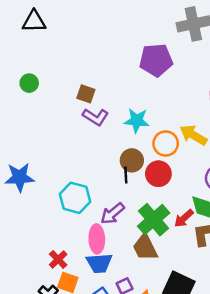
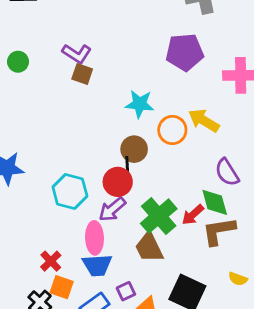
purple pentagon: (156, 60) -> (185, 52), moved
purple L-shape: (96, 117) -> (77, 54), moved
red circle: (158, 174) -> (118, 182), moved

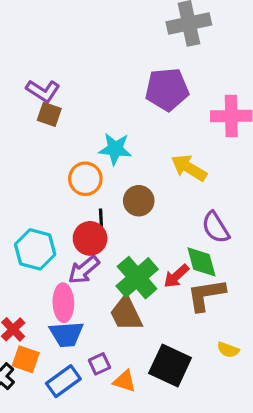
orange circle: (172, 130) -> (85, 179), moved
brown circle: (134, 149) -> (139, 201), moved

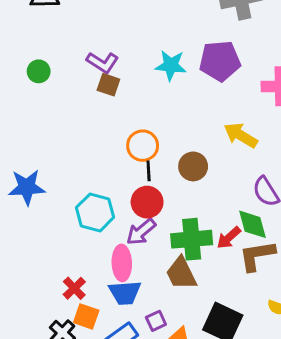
cyan star: (115, 149) -> (171, 65), moved
black line: (101, 220) -> (149, 171), moved
green cross: (137, 278) -> (192, 239), turned 36

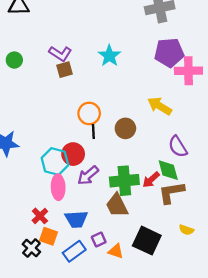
purple pentagon: (220, 61) -> (169, 53), moved
cyan star: (171, 65) -> (109, 56), turned 30
brown square: (108, 85) -> (65, 70), turned -35
red circle: (147, 202) -> (73, 154), moved
pink ellipse: (122, 263) -> (58, 187), moved

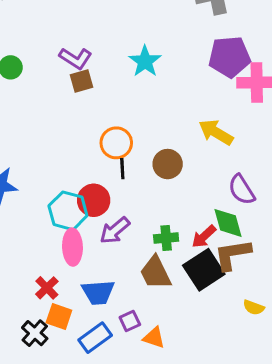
green cross: (124, 181) -> (166, 238), size x0.6
black square: (147, 241) -> (204, 270), moved, turned 32

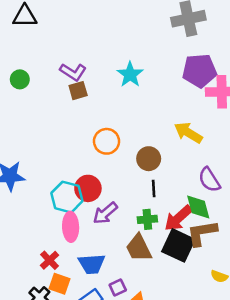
black line: (122, 169) -> (154, 188), moved
red arrow: (204, 236) -> (178, 218), size x1.4
black square: (204, 270) -> (178, 245), turned -32

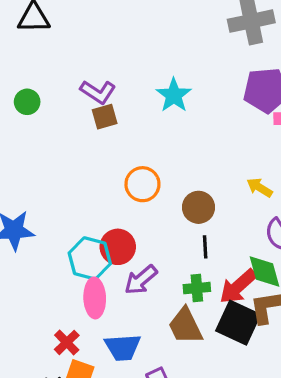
yellow arrow: (188, 133) -> (259, 188), moved, size x0.7

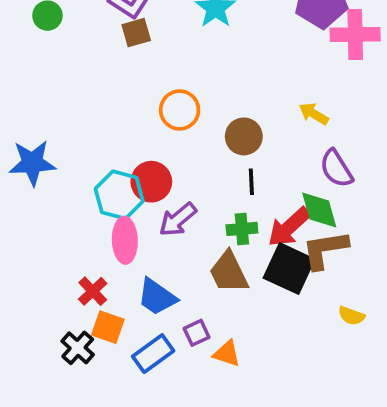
blue trapezoid: (123, 347) -> (157, 297), turned 39

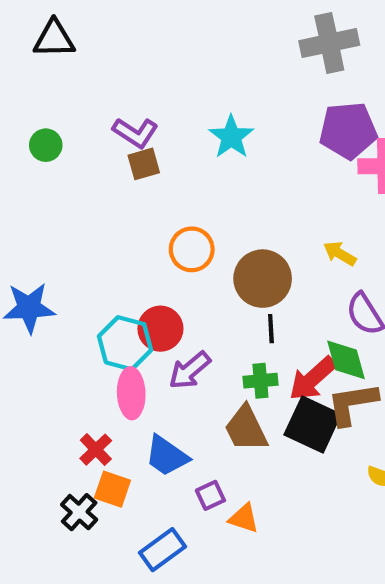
brown circle: (244, 136) -> (263, 279), size x1.4
blue rectangle: (153, 354) -> (162, 550), moved

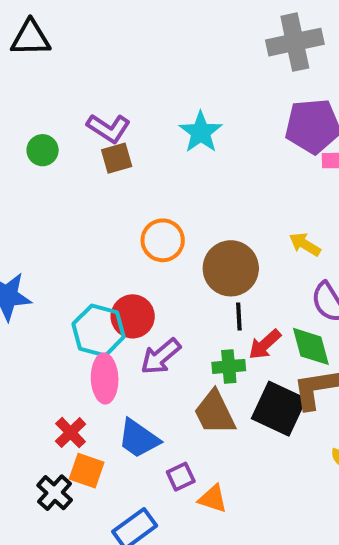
green circle: (46, 145) -> (43, 150), moved
red arrow: (313, 379) -> (265, 344), moved, size x0.7

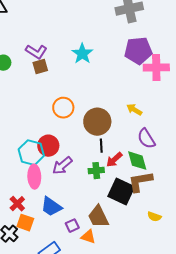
brown trapezoid: (215, 413) -> (98, 217), moved

